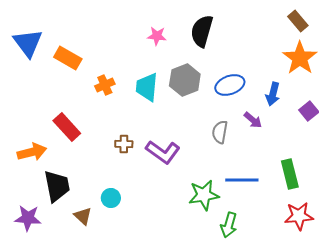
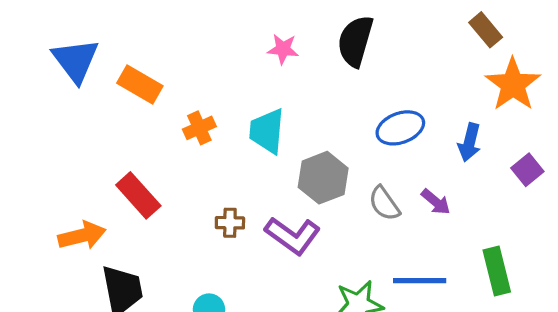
brown rectangle: (298, 21) -> (486, 30), moved
gray hexagon: (185, 80) -> (323, 178), moved
purple arrow: (253, 120) -> (436, 202), moved
gray semicircle: (220, 132) -> (384, 203), turned -45

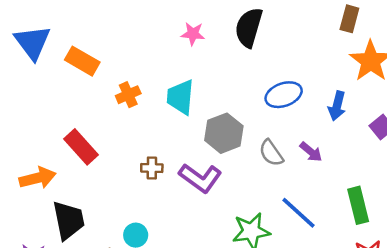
brown rectangle: (486, 30) -> (349, 19), turned 55
blue line: (420, 281) -> (298, 213), turned 42

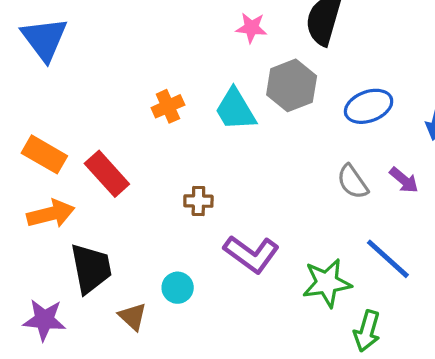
orange rectangle: (82, 61) -> (44, 154), moved
cyan trapezoid: (180, 97) -> (235, 110), turned -36
gray hexagon: (224, 133) -> (292, 85), moved
purple L-shape: (200, 178) -> (251, 254), moved

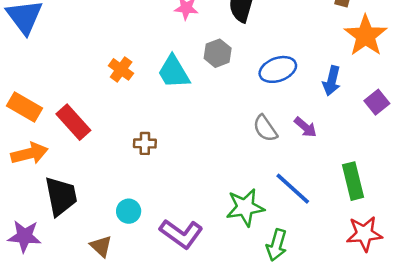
gray hexagon: (292, 85) -> (218, 53), size x0.7
orange cross: (168, 106) -> (121, 69), turned -30
purple L-shape: (251, 254) -> (181, 234), moved
brown triangle: (133, 317) -> (101, 246), moved

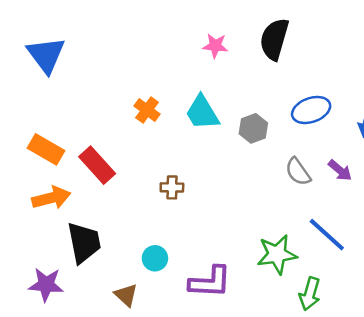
gray hexagon: (218, 53) -> (253, 128), moved
purple L-shape: (181, 234) -> (210, 282), turned -33

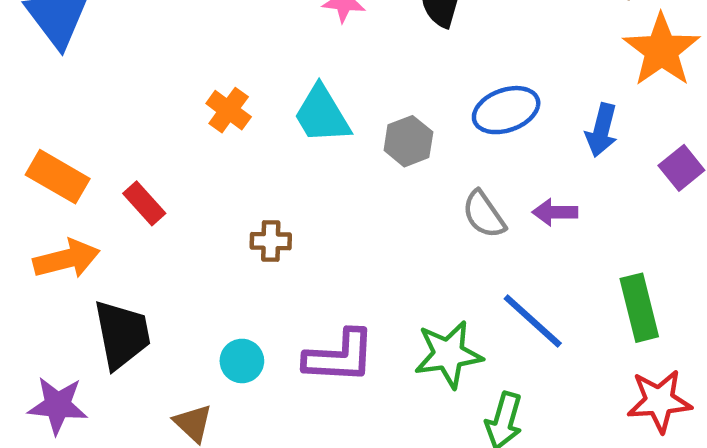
red rectangle: (97, 165) -> (144, 203), size x0.7
purple arrow: (340, 170) -> (555, 212), turned 140
purple L-shape: (210, 282) -> (340, 357), moved

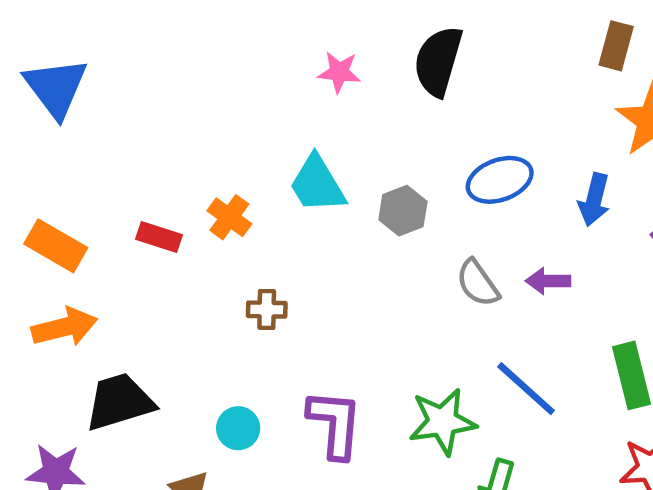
orange cross: (229, 110) -> (229, 217), moved
red rectangle: (144, 203) -> (159, 237), moved, turned -30
black trapezoid: (122, 334) -> (119, 402), turned -96
purple L-shape: (340, 357) -> (335, 424), turned -88

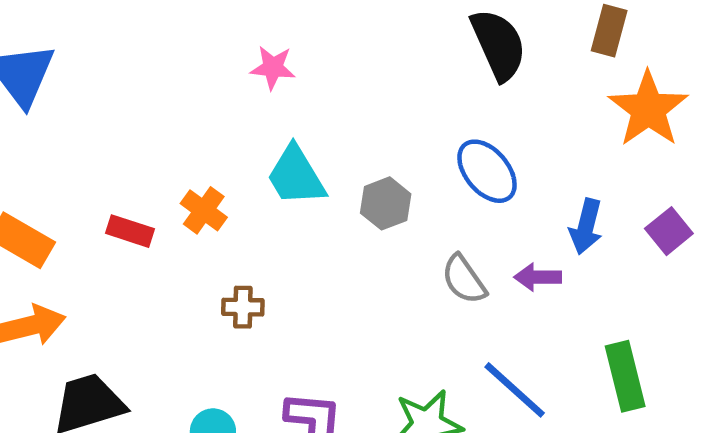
black semicircle: (438, 61) -> (499, 45), moved, turned 140
pink star: (339, 72) -> (273, 68), moved
blue ellipse: (500, 180) -> (487, 171), turned 70
blue arrow: (594, 200) -> (586, 226), moved

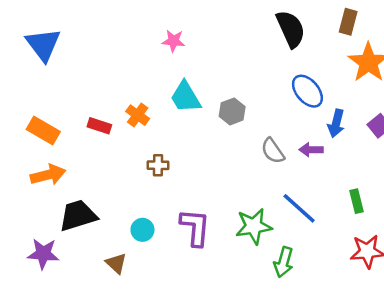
blue ellipse: (487, 171) -> (307, 91), moved
green rectangle: (625, 376) -> (356, 201), size x0.7

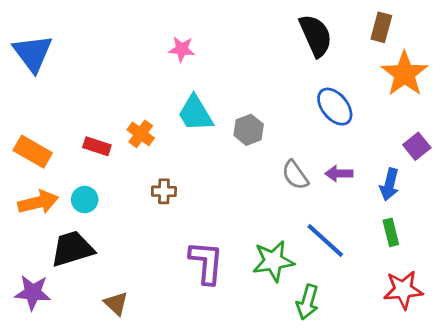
blue arrow: (336, 123) -> (389, 184), moved
cyan circle: (142, 230) -> (85, 200), moved

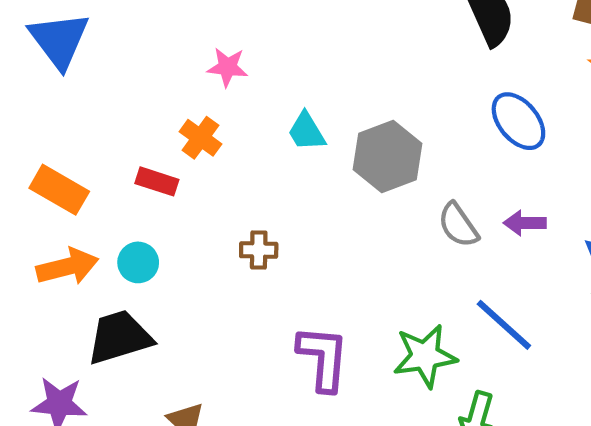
pink star: (182, 49) -> (227, 67), moved
cyan trapezoid: (195, 113) -> (306, 132), size x0.7
gray hexagon: (249, 130) -> (388, 156), size x1.5
orange cross: (141, 134) -> (200, 138), moved

